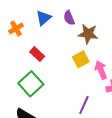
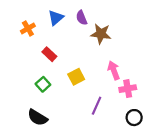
yellow square: (81, 59) -> (76, 77), moved
green square: (31, 84) -> (43, 84), size x0.6

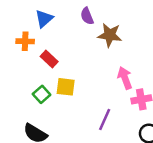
blue triangle: (56, 18) -> (44, 19), moved
orange cross: (28, 28) -> (25, 41), moved, turned 32
yellow square: (76, 77) -> (66, 87), moved, turned 35

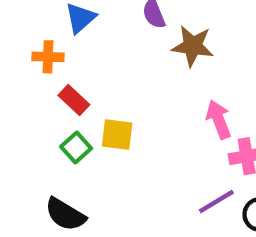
red rectangle: (49, 59) -> (74, 100), moved
purple line: (105, 120) -> (216, 201), moved, turned 35

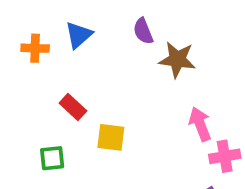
orange cross: (48, 57) -> (35, 48), moved
green square: (76, 147) -> (52, 158), moved, turned 36

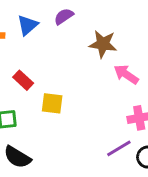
purple semicircle: (143, 31) -> (64, 16), moved, turned 78
pink arrow: (200, 124) -> (126, 74), moved, turned -35

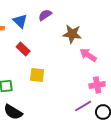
blue triangle: (28, 25) -> (20, 21), turned -35
red rectangle: (23, 80) -> (23, 49), moved

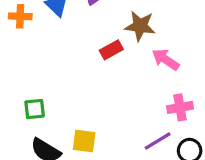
red rectangle: (23, 49) -> (111, 50), moved, turned -72
yellow square: (37, 75) -> (84, 141), moved

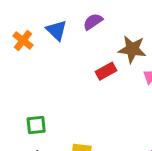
orange cross: (20, 16) -> (23, 41), turned 36

